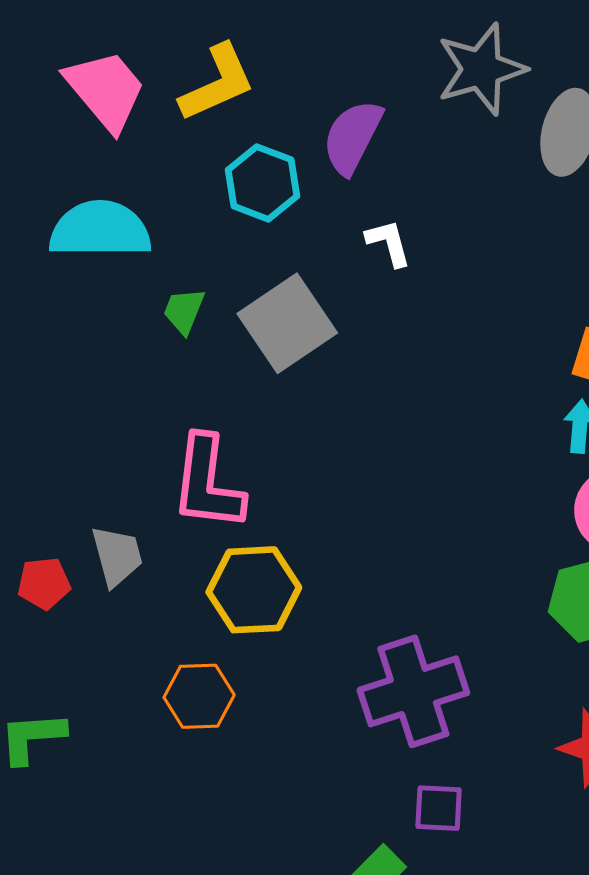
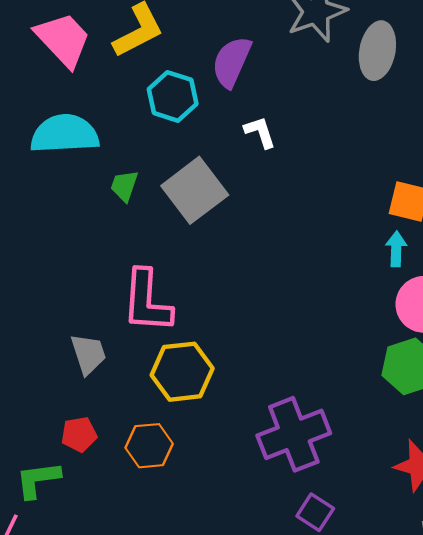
red pentagon: (44, 583) -> (79, 434), moved
purple square: (439, 808) -> (315, 512), turned 33

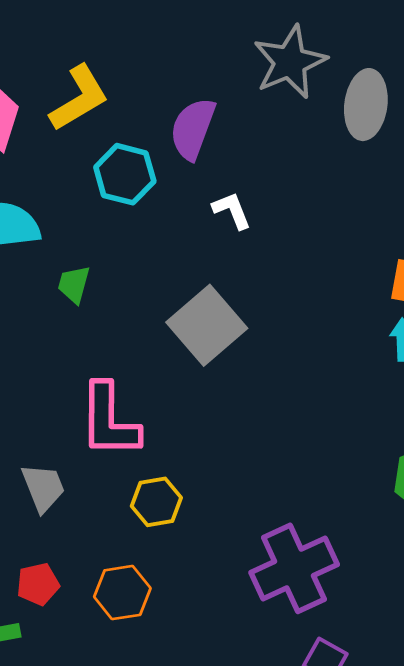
gray square: (195, 190) -> (207, 325), moved
yellow hexagon: (182, 372) -> (156, 502), size x0.7

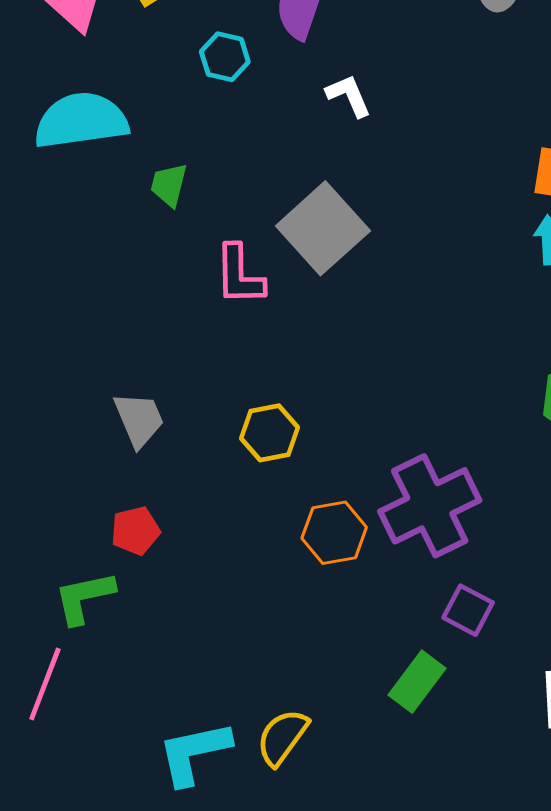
cyan hexagon: (125, 174) -> (225, 57), size x0.7
pink L-shape: (109, 420) -> (239, 275), moved, size x0.7
orange hexagon: (122, 593) -> (334, 533), moved

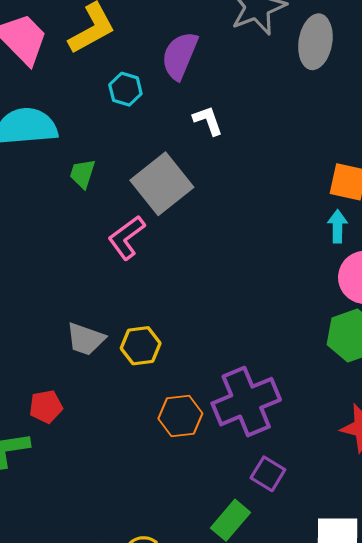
gray square: (323, 228) -> (162, 184), moved
pink L-shape: (239, 275) -> (127, 238), turned 51
gray trapezoid: (139, 419) -> (86, 339), moved, turned 129

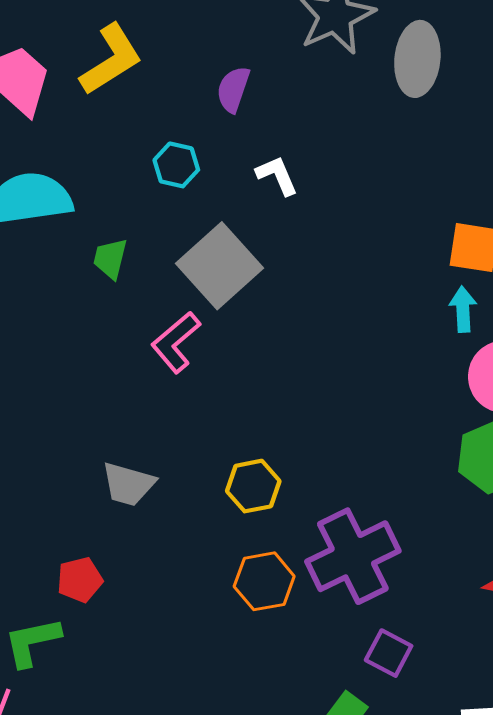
purple semicircle: (180, 56) -> (233, 89), size x0.7
cyan hexagon: (125, 89) -> (176, 165), moved
yellow hexagon: (141, 346) -> (253, 486), moved

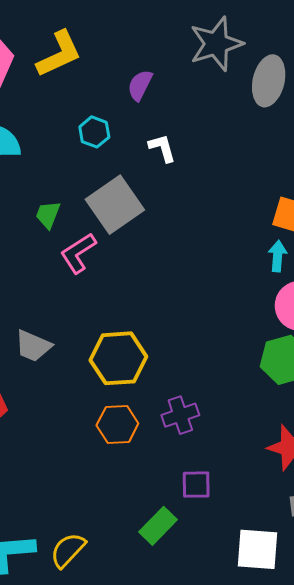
green trapezoid: (110, 259) -> (48, 215), moved
yellow hexagon: (253, 486) -> (118, 358), size x1.5
purple cross: (353, 556) -> (180, 415), size x0.6
purple square: (389, 653) -> (196, 485), turned -36

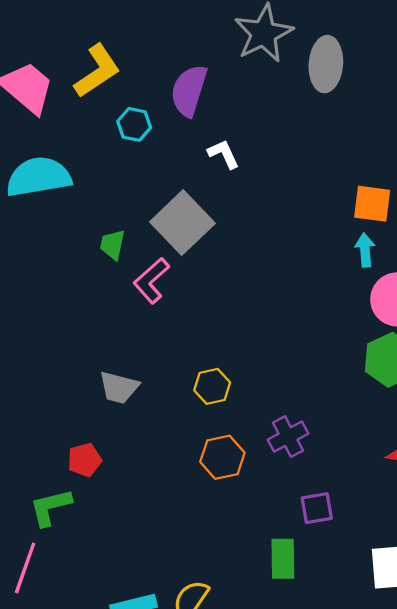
purple semicircle: (140, 85) -> (189, 91), size x1.5
cyan hexagon: (94, 132) -> (134, 124), moved
yellow hexagon: (118, 358) -> (212, 386), size x0.6
green rectangle: (158, 526) -> (283, 559), turned -36

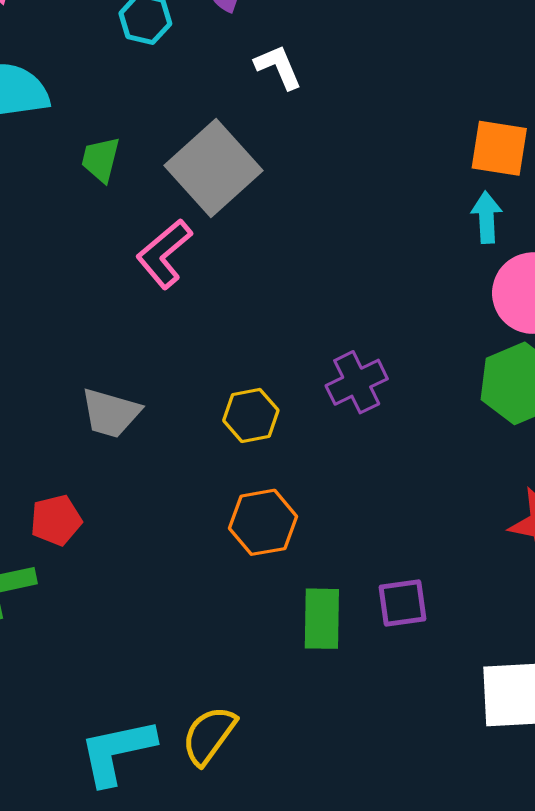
green trapezoid: (113, 245) -> (101, 159), moved
purple cross: (288, 437) -> (357, 382), moved
green rectangle: (283, 559) -> (322, 619), moved

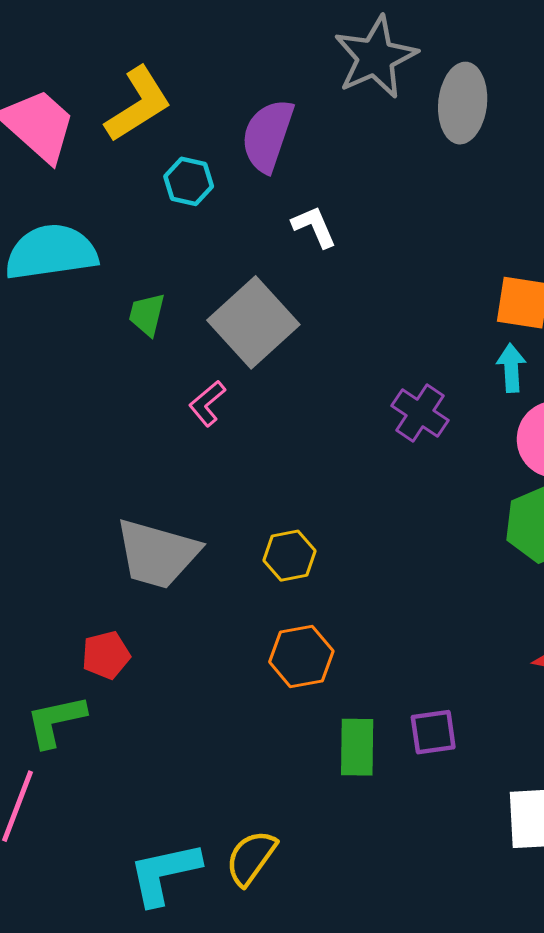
pink L-shape: (164, 254) -> (207, 403), size x0.7
purple cross: (357, 382) -> (420, 413), moved, turned -30
gray trapezoid: (111, 413) -> (157, 554), size x1.5

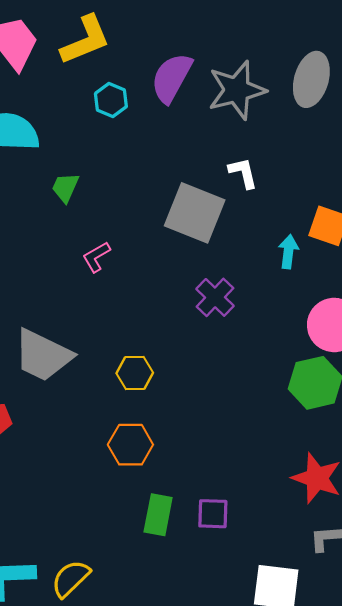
gray star: (375, 57) -> (237, 90), moved
white L-shape: (314, 227) -> (243, 173), moved
gray square: (253, 322) -> (195, 213), moved, turned -36
cyan arrow: (511, 368) -> (288, 252), moved
purple cross: (420, 413) -> (215, 297), moved

